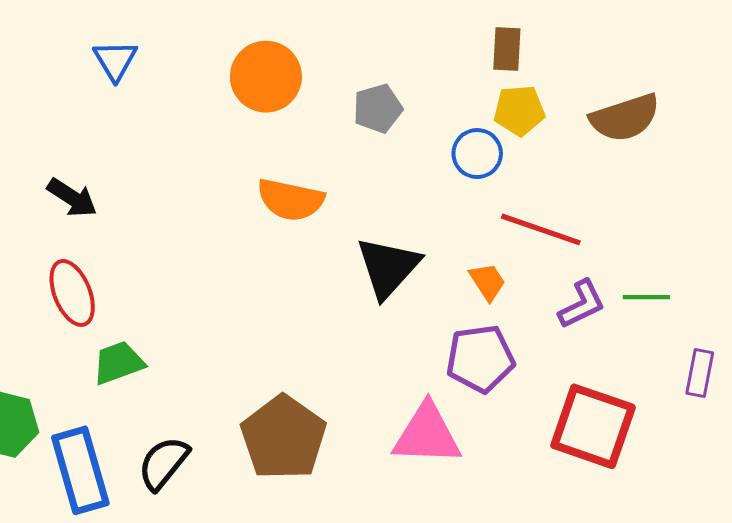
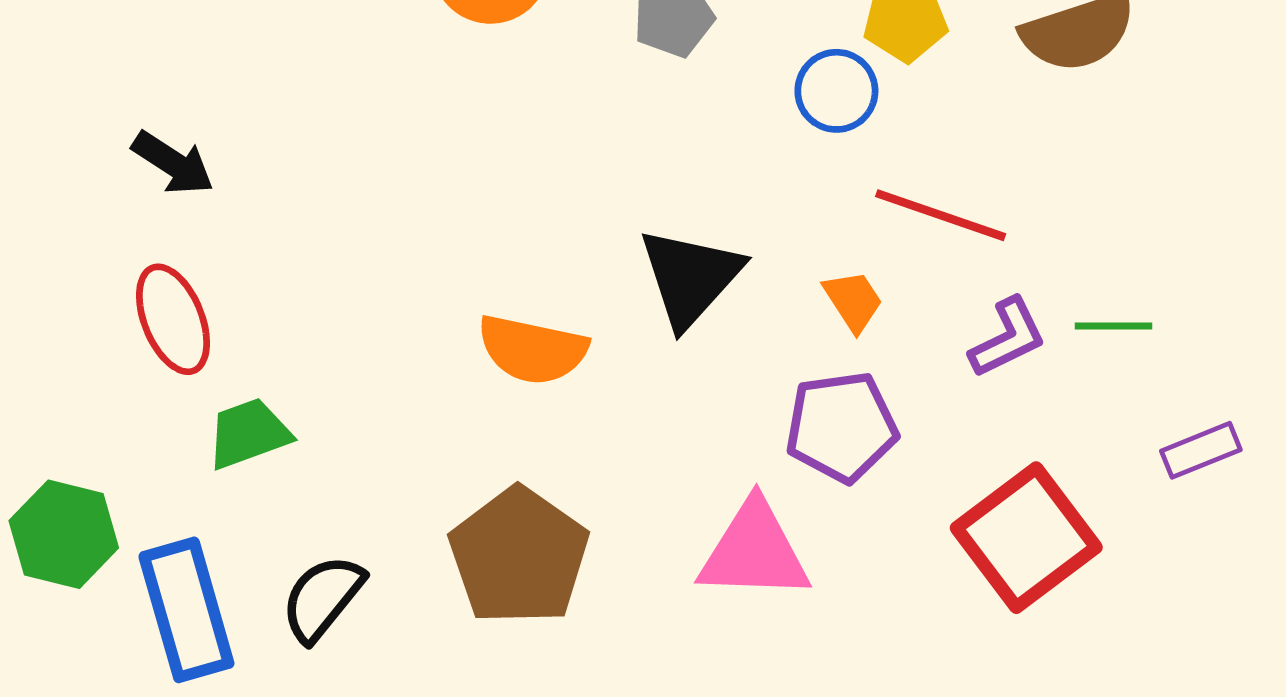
orange semicircle: (291, 200) -> (532, 350), moved
purple rectangle: (700, 373) -> (1201, 450), turned 57
red square: (593, 426) -> (1026, 538), turned 34

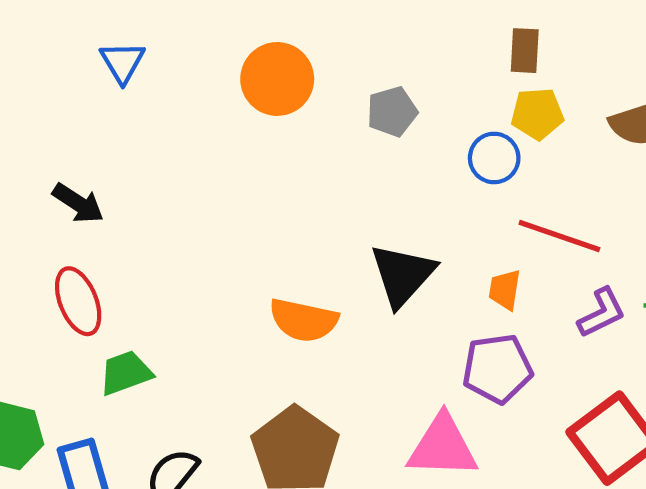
orange trapezoid: (853, 301) -> (505, 290), turned -138

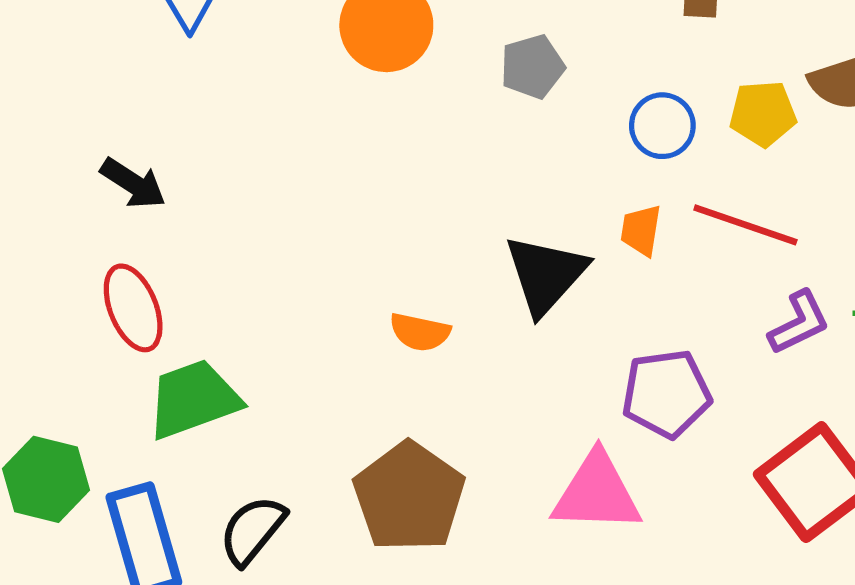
yellow pentagon: (537, 114) -> (763, 114), moved
orange trapezoid: (505, 290) -> (641, 230), moved
orange semicircle: (304, 320) -> (420, 332), size x0.7
green trapezoid: (126, 373) -> (193, 399), size x1.4

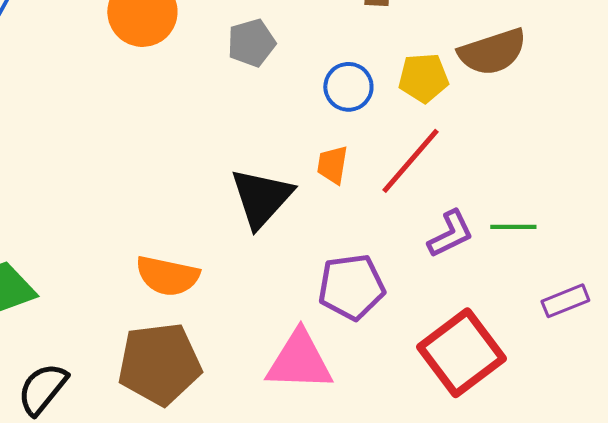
red line: (745, 225) -> (410, 161), turned -68
orange semicircle: (420, 332) -> (167, 276), moved, size x1.4
brown pentagon: (409, 497) -> (159, 364), turned 30

